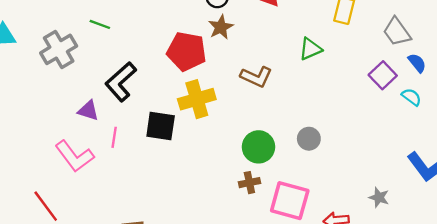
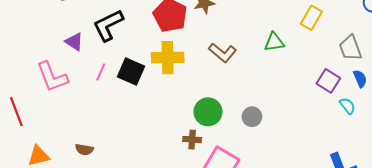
purple square: (383, 75) -> (328, 81), turned -30
pink line: (114, 137) -> (101, 72), moved

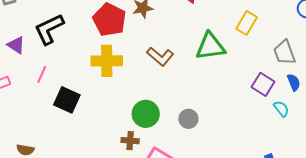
green triangle: (274, 42) -> (210, 46), size x1.5
black square: (131, 72) -> (67, 100), moved

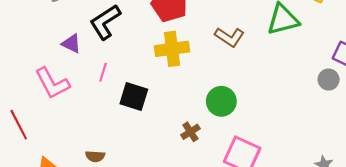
gray circle: (188, 119) -> (329, 80), moved
brown cross: (130, 141) -> (190, 132), moved, turned -30

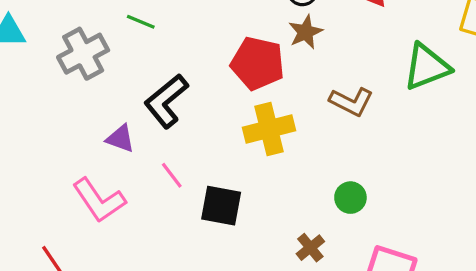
pink line: (103, 72) -> (172, 175), turned -48
green circle: (221, 101) -> (350, 198), size x0.7

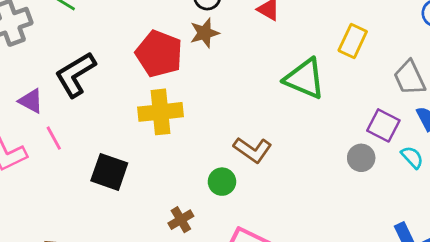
green triangle: (427, 67) -> (305, 79), turned 36
brown L-shape: (351, 102) -> (253, 150), moved
pink line: (172, 175) -> (54, 138), moved

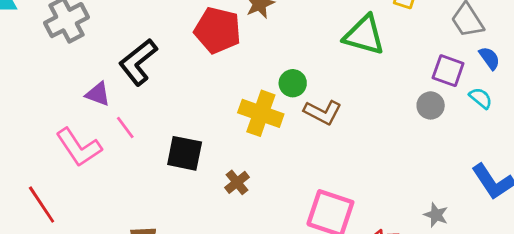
yellow cross: (160, 112) -> (261, 113), moved, turned 33
green circle: (222, 182) -> (293, 83), moved
brown cross: (181, 220) -> (237, 182), moved

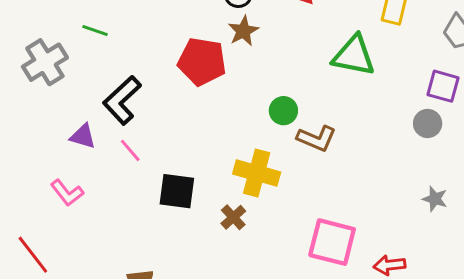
yellow cross: (261, 113) -> (257, 173), moved
pink line: (125, 128) -> (130, 150), moved
pink L-shape: (79, 147) -> (67, 193), size x0.7
gray star: (436, 215) -> (435, 199), moved

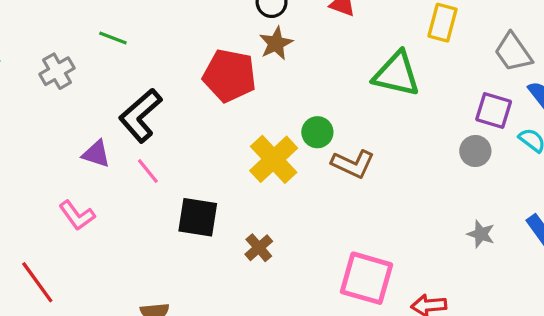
gray cross: (45, 62) -> (57, 71), size x0.7
yellow cross: (257, 173) -> (274, 159), moved, turned 30

